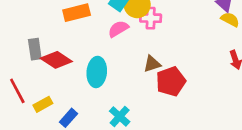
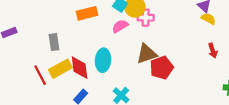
red diamond: (56, 60) -> (80, 68), moved, turned 50
brown triangle: (152, 64) -> (147, 54), size x1.5
yellow rectangle: (43, 104) -> (60, 69), moved, size x1.5

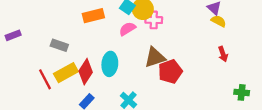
gray rectangle: (54, 42) -> (59, 45), turned -63
red diamond: (80, 68) -> (86, 72), turned 40

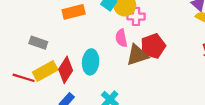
pink semicircle: (127, 29) -> (121, 38), moved, turned -70
red pentagon: (170, 72) -> (153, 46), moved
red line: (45, 79) -> (24, 78), turned -45

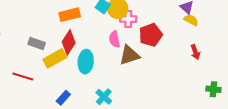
red pentagon: (153, 46) -> (151, 35), moved
red diamond: (66, 70) -> (69, 42), moved
yellow rectangle: (45, 71) -> (55, 58), moved

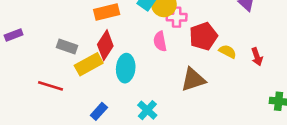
yellow semicircle: (191, 20) -> (228, 52), moved
brown triangle: (129, 55) -> (193, 80), moved

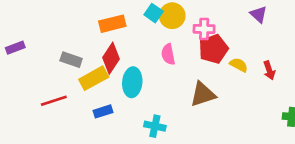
pink cross: (177, 17) -> (204, 29), moved
red line: (50, 86) -> (54, 101), turned -35
cyan cross: (147, 110) -> (155, 126), turned -30
blue rectangle: (99, 111) -> (103, 111), moved, turned 30

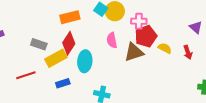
purple triangle: (259, 14) -> (196, 27), moved
brown triangle: (203, 94) -> (134, 52), moved

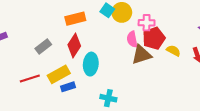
pink semicircle: (112, 40) -> (132, 39), moved
gray rectangle: (39, 44) -> (43, 46), turned -56
yellow rectangle: (56, 58) -> (59, 74), moved

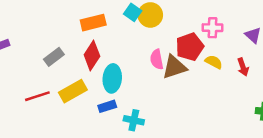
pink cross: (147, 23) -> (212, 28), moved
pink semicircle: (132, 39) -> (157, 59), moved
blue rectangle: (68, 87) -> (107, 106), moved

